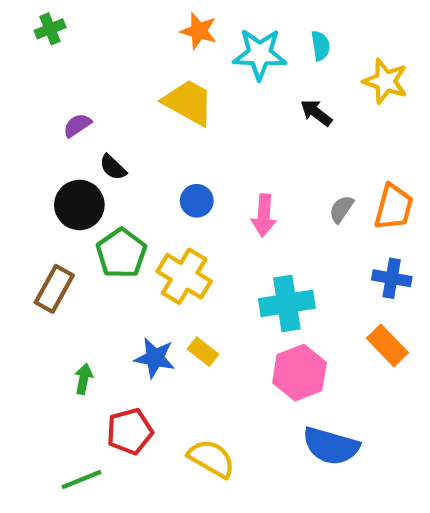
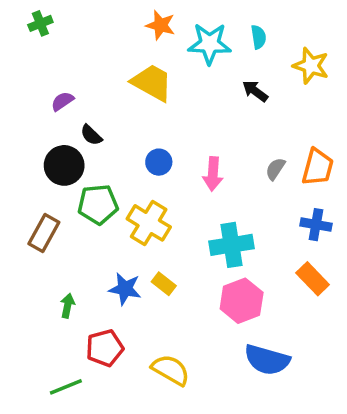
green pentagon: (121, 253) -> (98, 204), turned 30

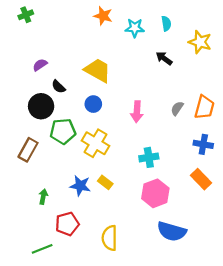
cyan star: (209, 44) -> (135, 28), size x0.7
yellow trapezoid: (152, 83) -> (98, 70), moved
blue circle: (159, 162) -> (93, 104), moved
cyan cross: (231, 245) -> (149, 157), size x0.7
yellow semicircle: (171, 370) -> (110, 238), turned -120

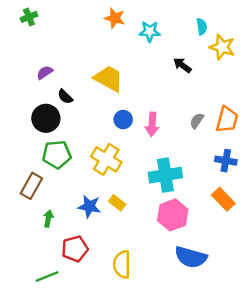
cyan semicircle: (166, 23) -> (202, 27), moved
blue circle: (93, 104) -> (123, 120), moved
green pentagon: (63, 131) -> (57, 155), moved
brown rectangle: (28, 150) -> (31, 186), moved
cyan cross: (149, 157) -> (165, 175), size x1.5

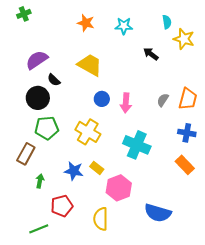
orange star: (115, 18) -> (86, 23), moved
purple semicircle: (45, 72) -> (37, 60), size x1.6
cyan cross: (165, 175) -> (137, 145), turned 32
pink hexagon: (173, 215) -> (119, 188), moved

